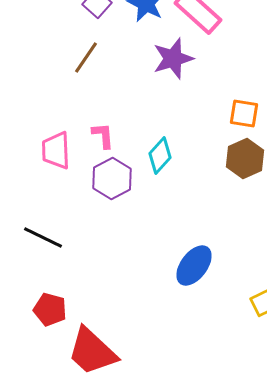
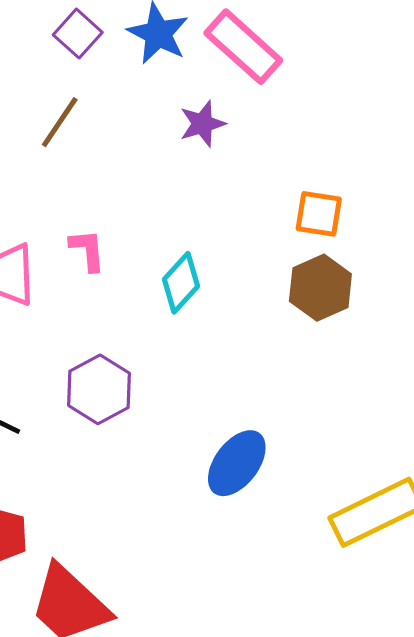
purple star: (173, 58) -> (202, 124), size x0.7
purple hexagon: (112, 178) -> (99, 389), moved

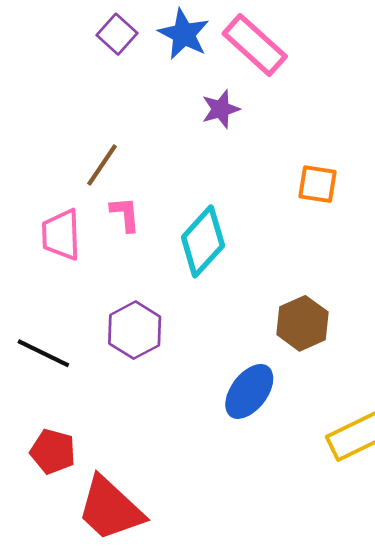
brown line: (60, 122) -> (102, 165), moved
cyan diamond: (181, 283) -> (203, 241), size x1.4
brown hexagon: (320, 288) -> (302, 323), moved

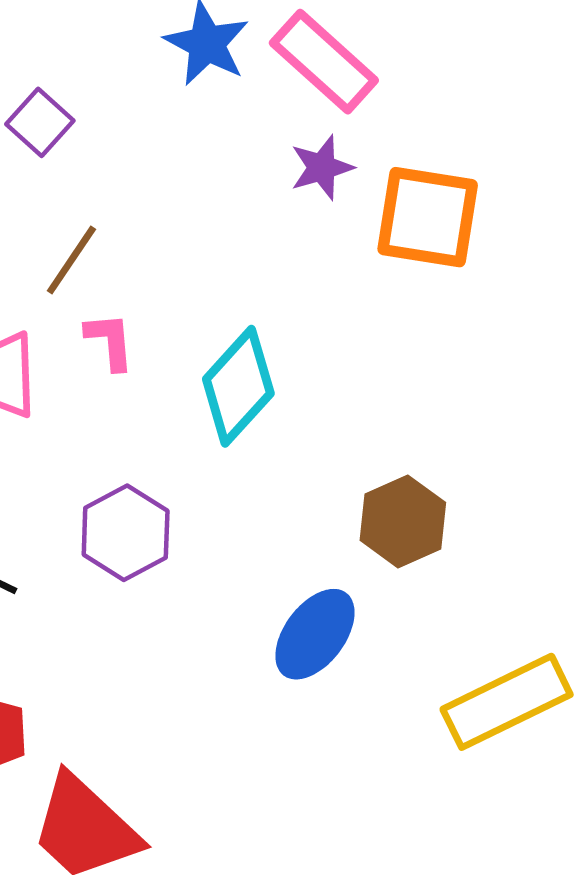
purple square: (117, 34) -> (40, 122), moved
purple star: (221, 109) -> (322, 168), moved
orange square: (317, 184) -> (428, 217), moved, size x1.6

